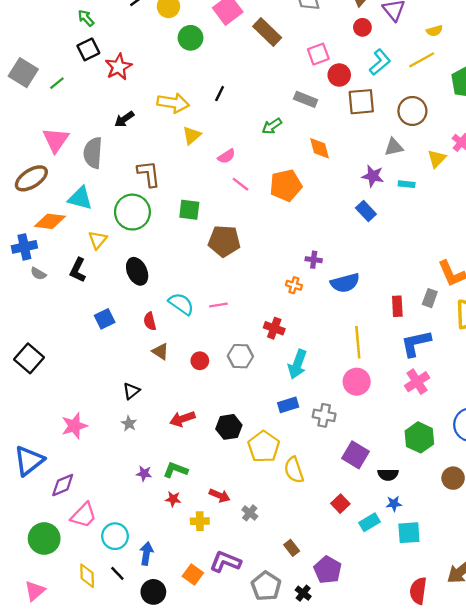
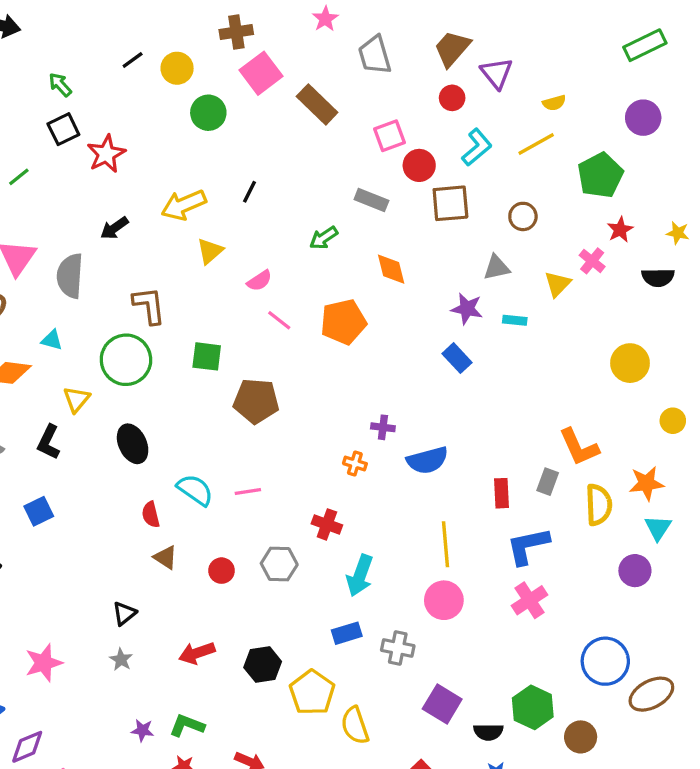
yellow arrow: (173, 103) -> (184, 205), turned 148
brown circle: (412, 111) -> (523, 216), size x0.7
cyan triangle: (80, 198) -> (52, 340), size x0.6
blue square: (105, 319) -> (39, 511), moved
green hexagon: (419, 437) -> (533, 707), moved

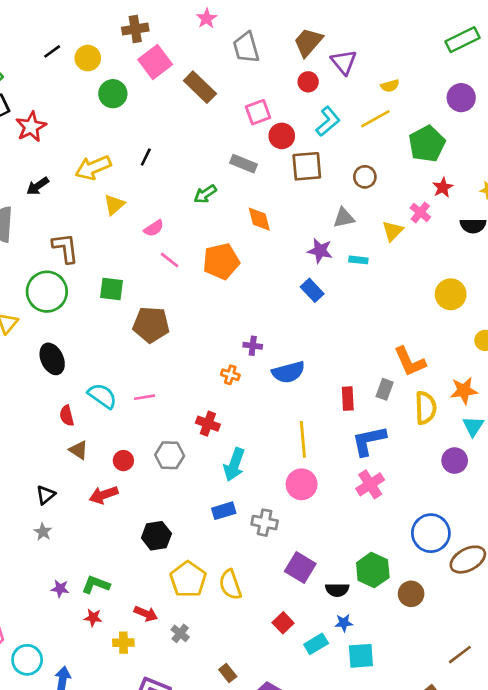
red arrow: (197, 653) -> (104, 495), moved
yellow pentagon: (312, 692) -> (188, 579), moved

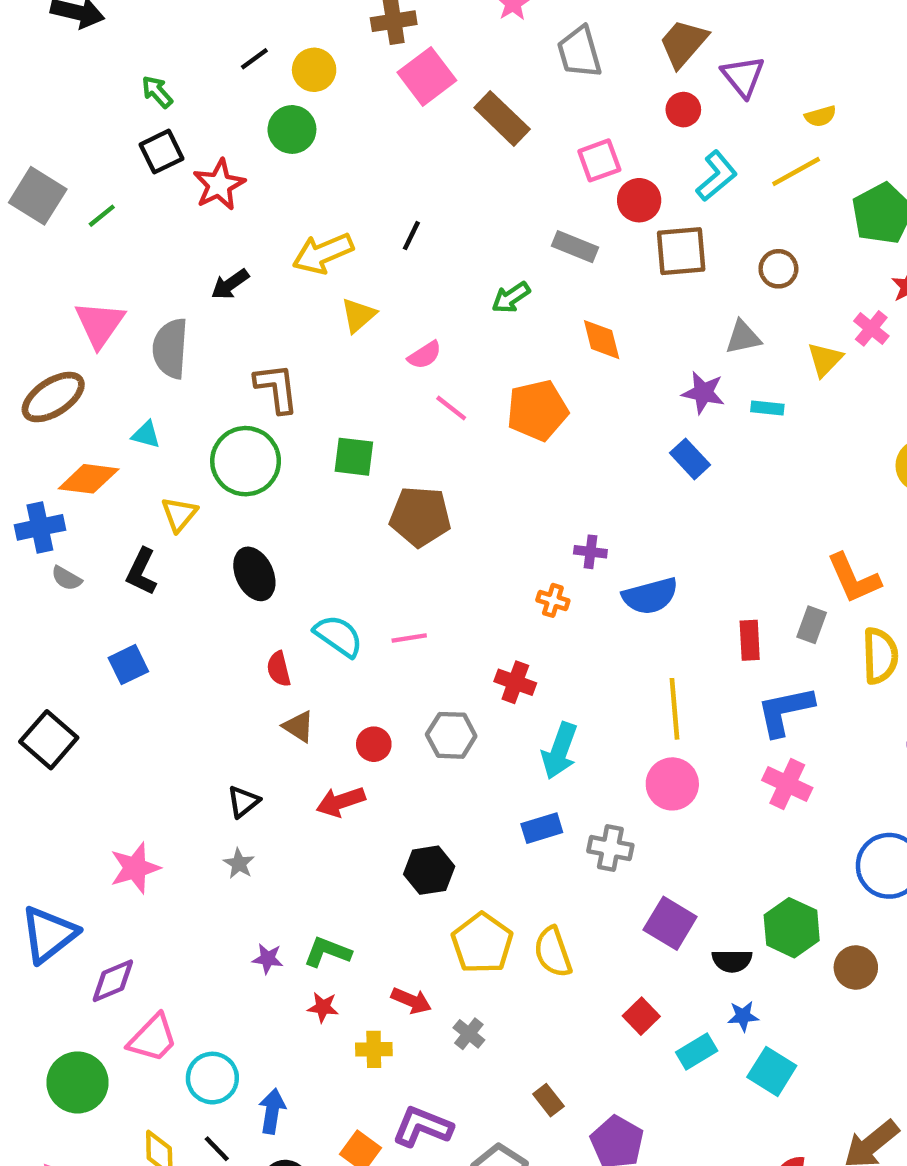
green circle: (113, 94) -> (292, 129), moved
pink cross: (370, 484) -> (787, 784), turned -32
cyan square: (361, 656) -> (772, 1071), turned 36

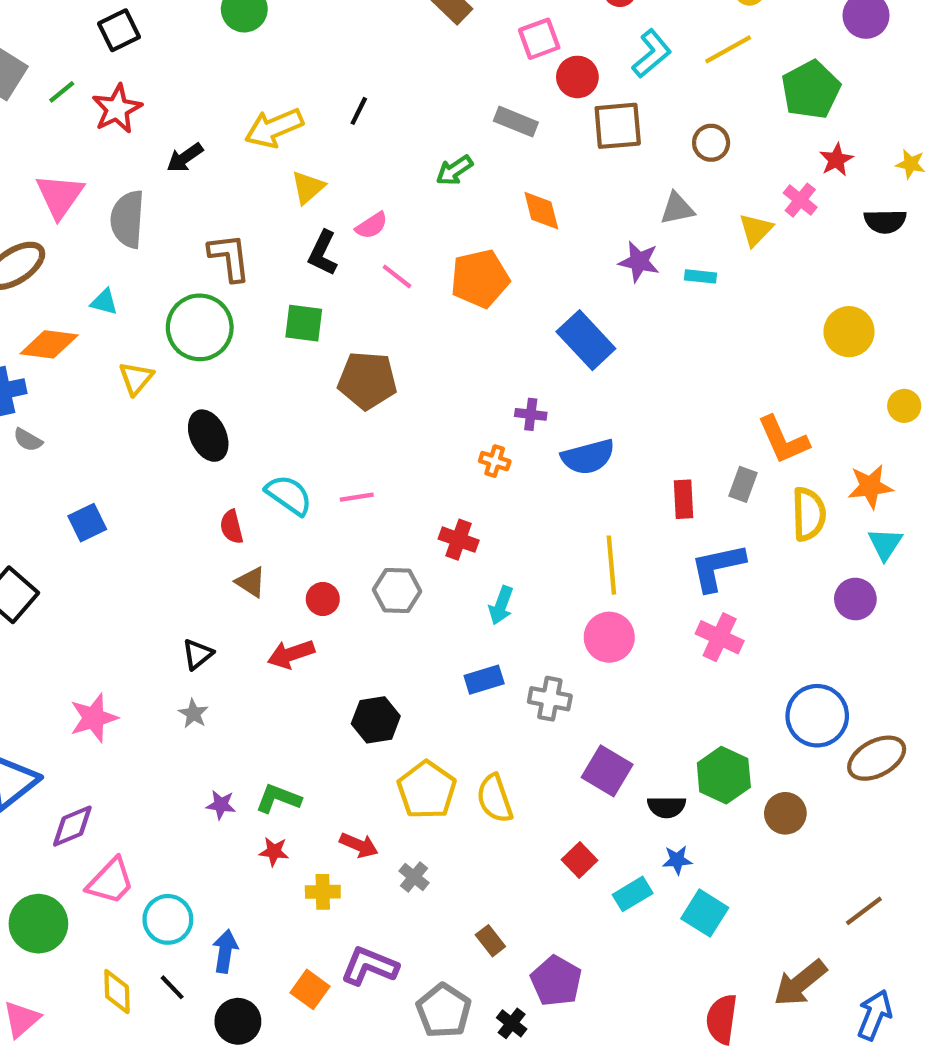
red star: (219, 185) -> (117, 109), moved
blue rectangle: (690, 459) -> (586, 340), moved, size x1.5
black L-shape: (142, 572) -> (323, 253), moved
cyan arrow: (560, 751) -> (501, 605), size x0.7

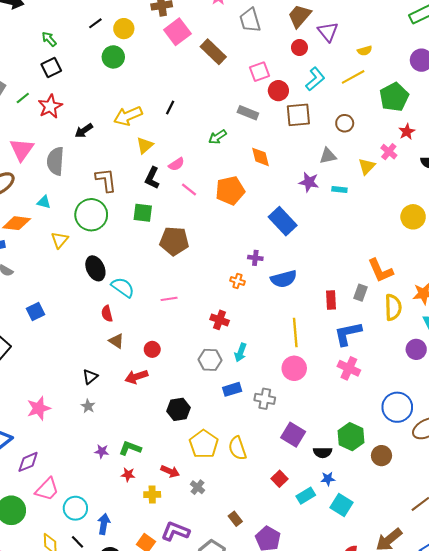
cyan semicircle: (289, 495) -> (123, 287), moved
gray hexagon: (397, 591) -> (210, 360), moved

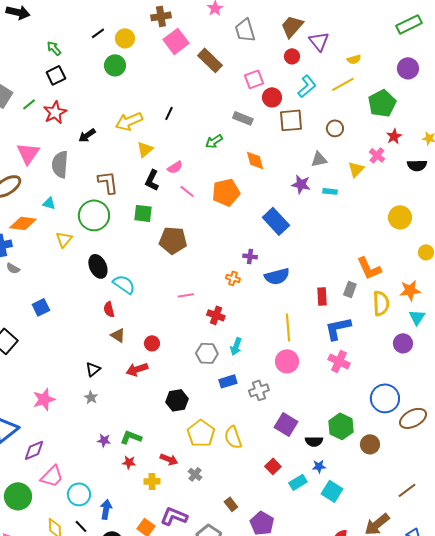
pink line: (169, 299) -> (186, 295), moved
gray cross: (265, 399) -> (259, 390), turned -30

